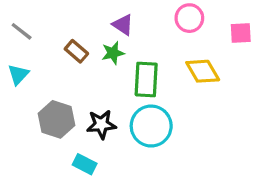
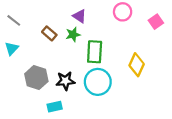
pink square: (241, 33) -> (156, 22), turned -32
yellow diamond: (203, 71) -> (137, 65), moved, turned 55
cyan rectangle: (85, 164) -> (55, 107), turned -40

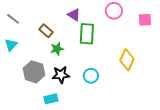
pink square: (156, 22) -> (145, 20), turned 32
green star: (73, 34) -> (57, 49), moved
green rectangle: (95, 52) -> (87, 34), moved
cyan circle: (98, 82) -> (91, 76), size x0.6

